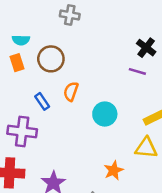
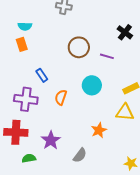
brown circle: (51, 59) -> (79, 47), moved
purple line: (137, 71) -> (107, 56), moved
orange semicircle: (71, 91) -> (61, 97), moved

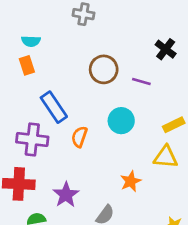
blue rectangle: (42, 75) -> (54, 107), size x1.6

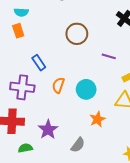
purple line: (141, 82) -> (109, 56), moved
blue rectangle: (54, 107) -> (39, 63), size x0.7
cyan circle: (121, 121) -> (86, 89), moved

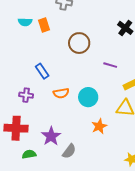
orange rectangle: (18, 31) -> (44, 25), moved
orange semicircle: (58, 85) -> (61, 93), turned -119
purple cross: (22, 87) -> (26, 95), size x0.6
gray semicircle: (78, 145) -> (69, 151), moved

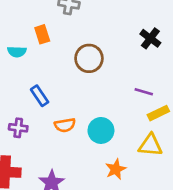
cyan semicircle: (25, 22) -> (17, 52), moved
purple line: (110, 65) -> (144, 92), moved

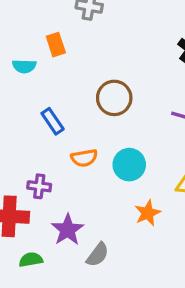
brown circle: (89, 58) -> (114, 98), moved
purple cross: (18, 128) -> (39, 186), moved

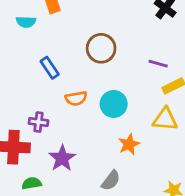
gray semicircle: (98, 255) -> (111, 180), moved

